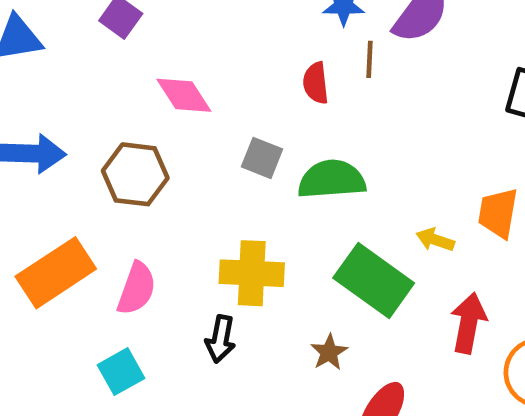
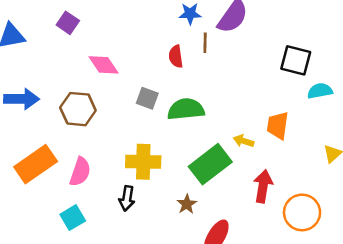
green rectangle: (374, 281) -> (210, 164), turned -72

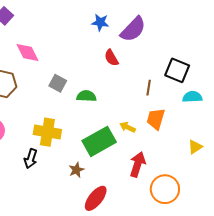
brown line: (205, 43) -> (149, 88), moved
red semicircle: (176, 56) -> (111, 58), moved, turned -30
green semicircle: (186, 109) -> (86, 96), size x0.7

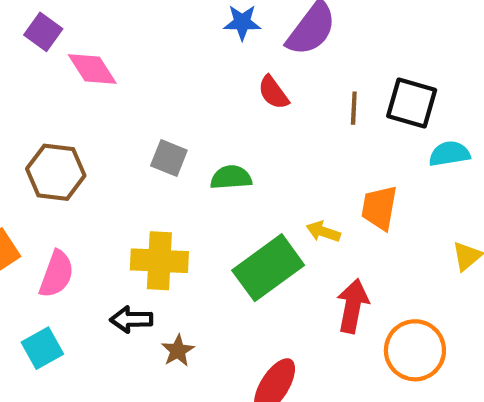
pink diamond: (27, 52) -> (92, 69), moved
brown line: (149, 88) -> (354, 108), moved
black arrow: (31, 159) -> (131, 319), turned 78
brown star: (76, 170) -> (178, 351), moved

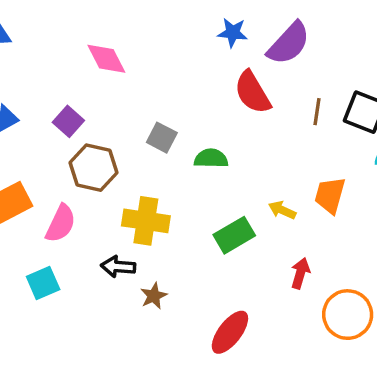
purple square: (43, 32) -> (68, 121), moved
red semicircle: (273, 92) -> (252, 92), size x1.5
brown hexagon: (56, 172) -> (93, 168), moved
green rectangle: (268, 268) -> (234, 235), size x0.7
red arrow: (353, 306) -> (300, 273), size x0.7

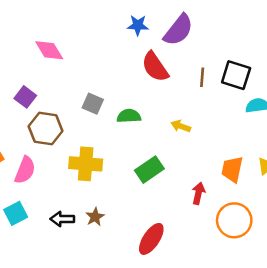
orange trapezoid: (330, 195) -> (232, 169), moved
yellow arrow: (282, 210) -> (181, 126), moved
black arrow: (118, 267) -> (62, 219), moved

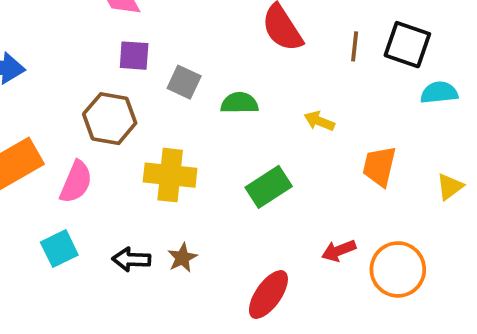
purple square: (25, 97) -> (134, 56), moved, turned -35
orange trapezoid: (232, 169) -> (379, 166), moved
red arrow: (198, 193) -> (339, 251), moved, turned -125

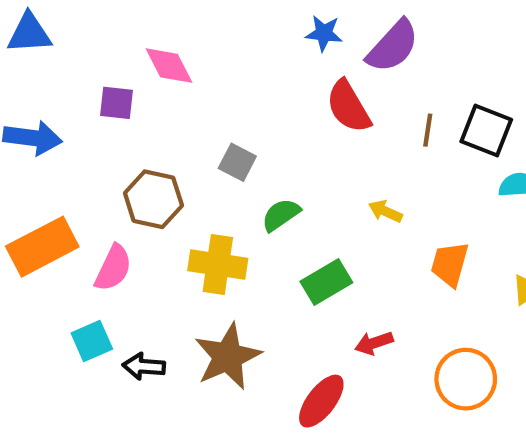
purple square: (134, 56) -> (117, 103), moved
green semicircle: (239, 103) -> (281, 215), moved, turned -36
red arrow: (339, 251) -> (374, 343), moved
brown star: (182, 258) -> (228, 357), size x2.0
black arrow: (131, 259) -> (144, 366), moved

